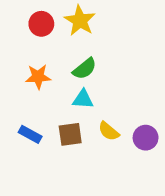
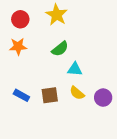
red circle: (41, 24) -> (20, 19), moved
orange star: (38, 77) -> (18, 46), moved
cyan triangle: (83, 99) -> (75, 69), moved

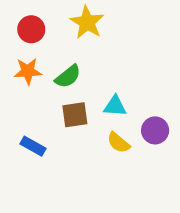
green semicircle: (60, 49) -> (68, 76), moved
brown square: (50, 95) -> (75, 115), moved
purple circle: (103, 98) -> (155, 130), moved

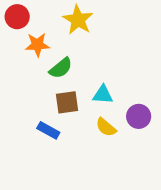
red circle: (31, 29) -> (17, 17), moved
orange star: (28, 71) -> (37, 45), moved
blue rectangle: (33, 146) -> (48, 130), moved

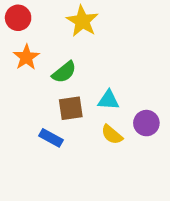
orange star: (37, 45) -> (26, 57), moved, turned -30

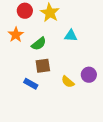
red circle: (18, 18) -> (25, 11), moved
cyan triangle: (109, 100) -> (71, 36), moved

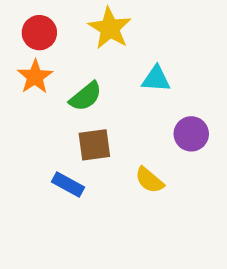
red circle: (25, 11) -> (39, 33), moved
purple circle: (89, 75) -> (191, 134), moved

